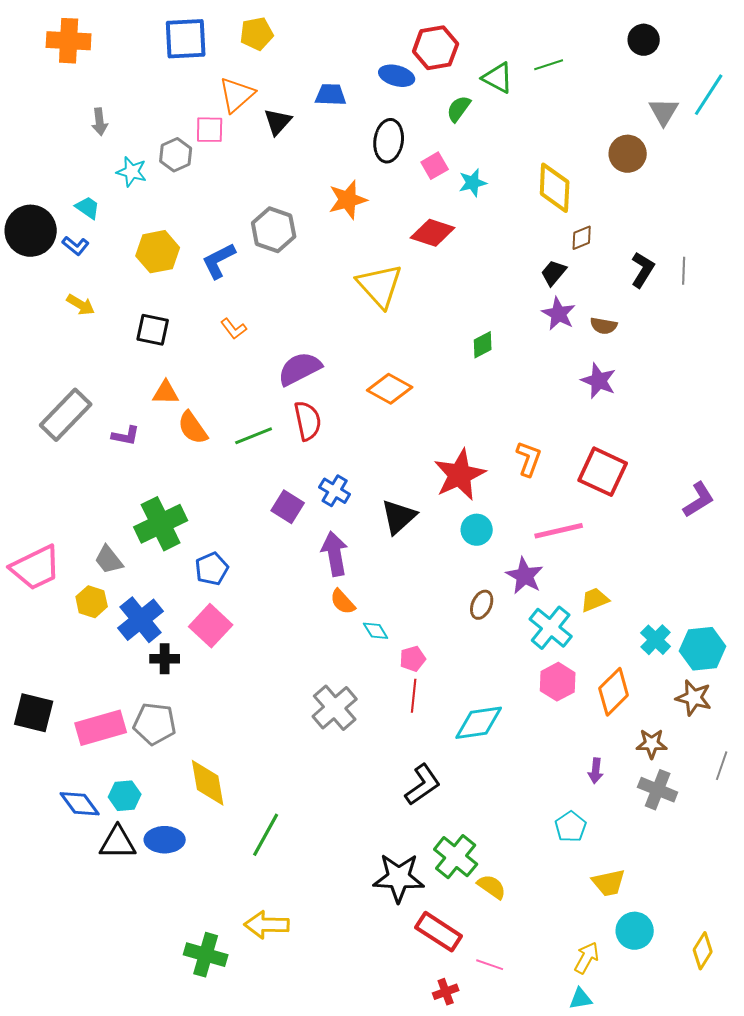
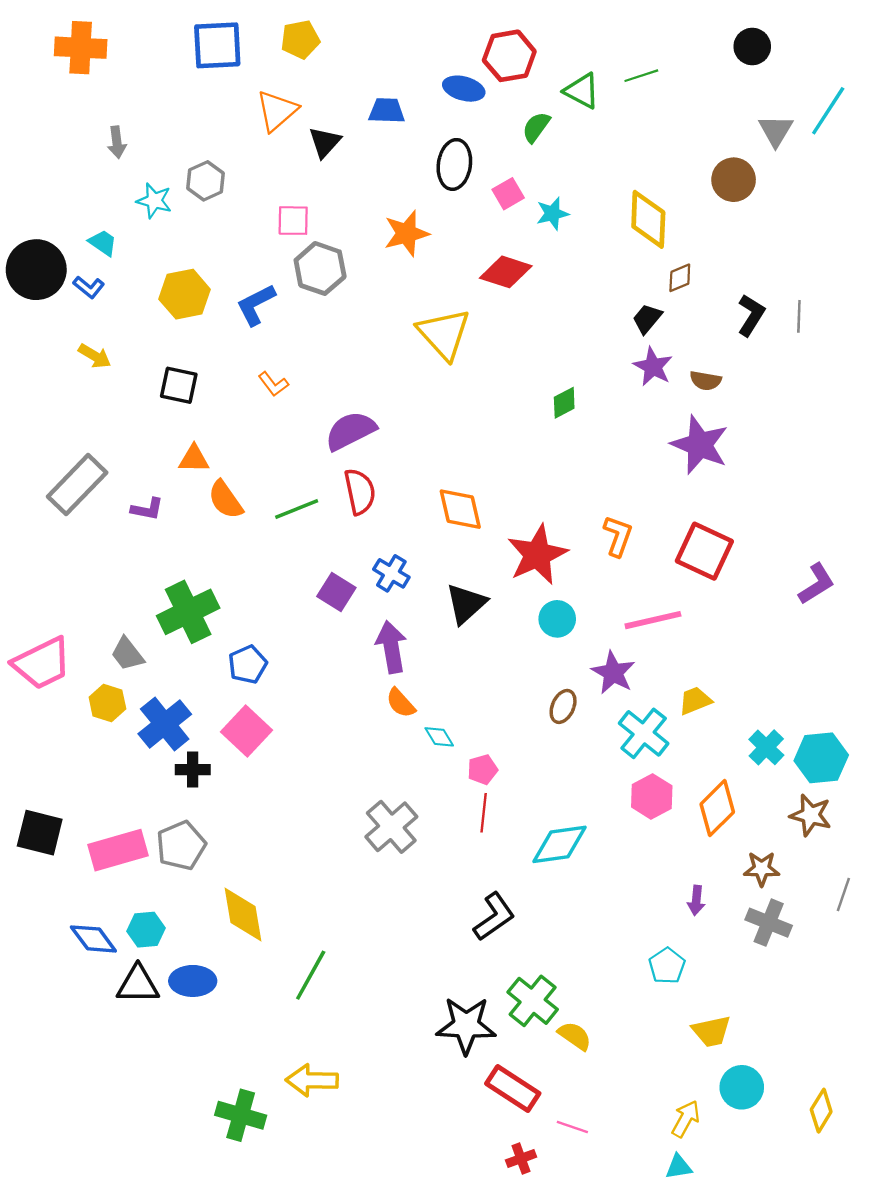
pink square: (210, 130) -> (293, 221), moved
purple star: (599, 381) -> (700, 445), size x1.4
orange diamond: (390, 389) -> (460, 509), moved, turned 48
gray pentagon: (155, 724) -> (181, 845), turned -30

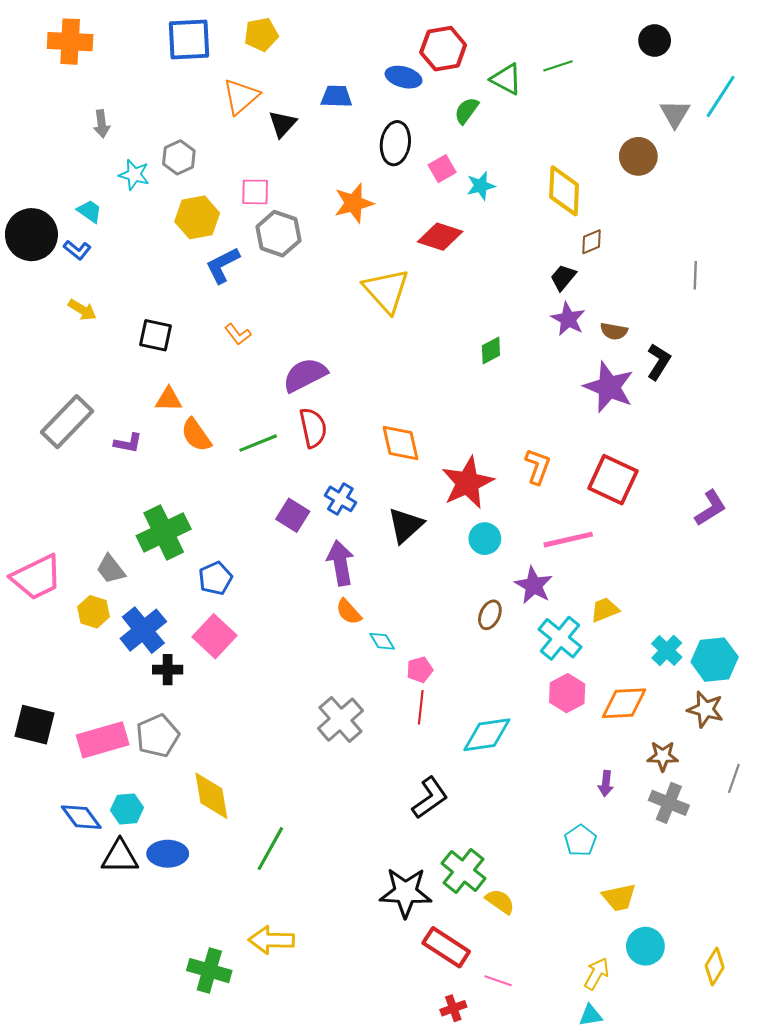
yellow hexagon: (185, 294) -> (197, 217), moved
black L-shape: (751, 315) -> (659, 362), moved
orange diamond: (717, 808) -> (624, 703), turned 42

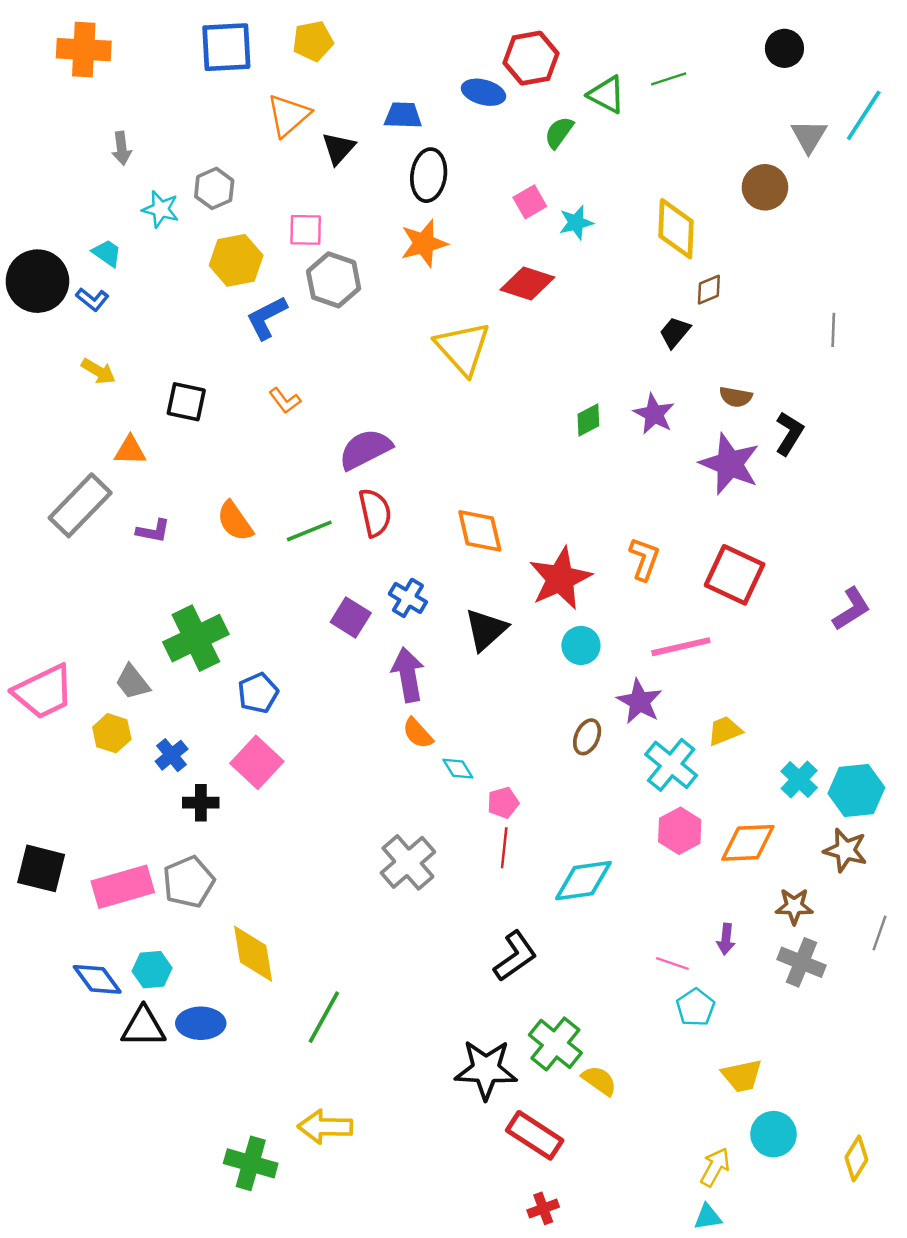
black ellipse: (395, 143) -> (429, 175), moved
purple star: (568, 319) -> (654, 414), moved
orange triangle: (169, 399) -> (130, 450), moved
blue cross: (143, 630) -> (172, 755), size x0.6
pink line: (498, 981) -> (672, 964), moved

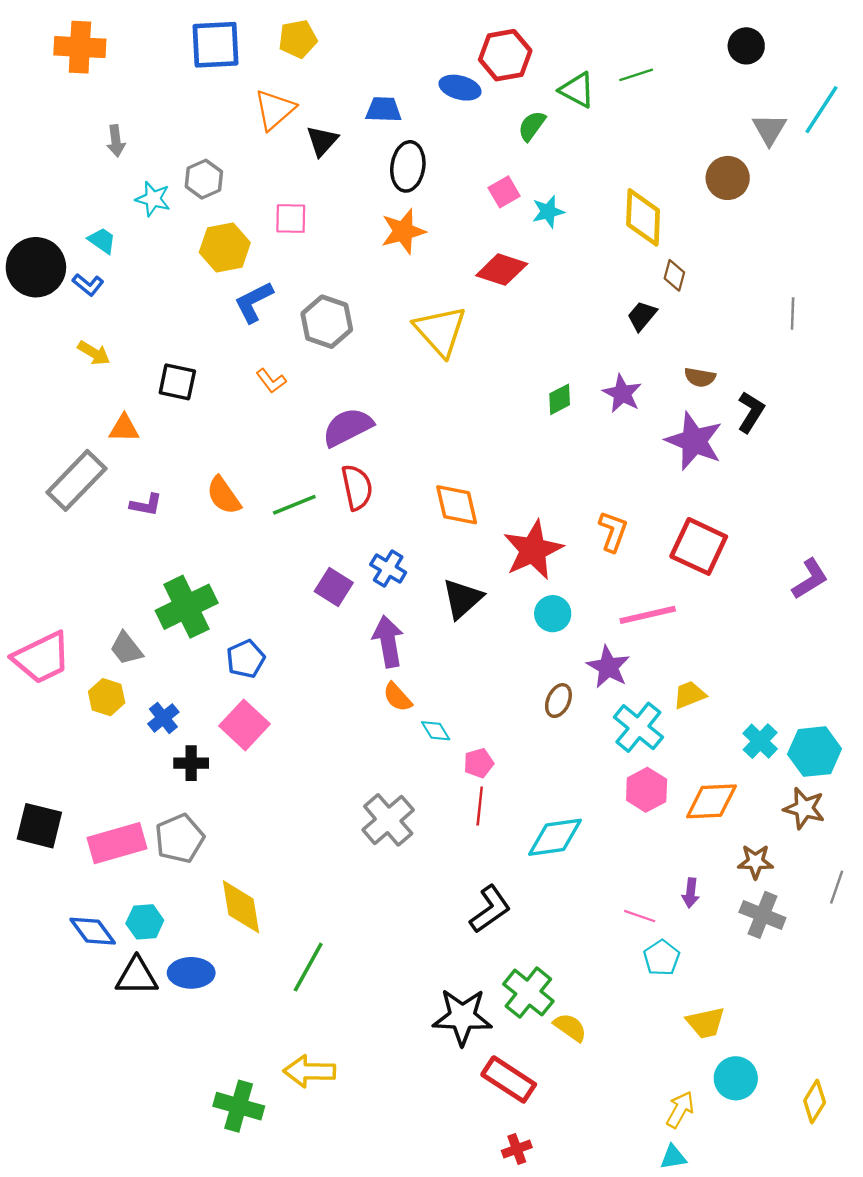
gray hexagon: (334, 280) -> (327, 322), moved
brown diamond: (709, 290) -> (674, 275), turned -52

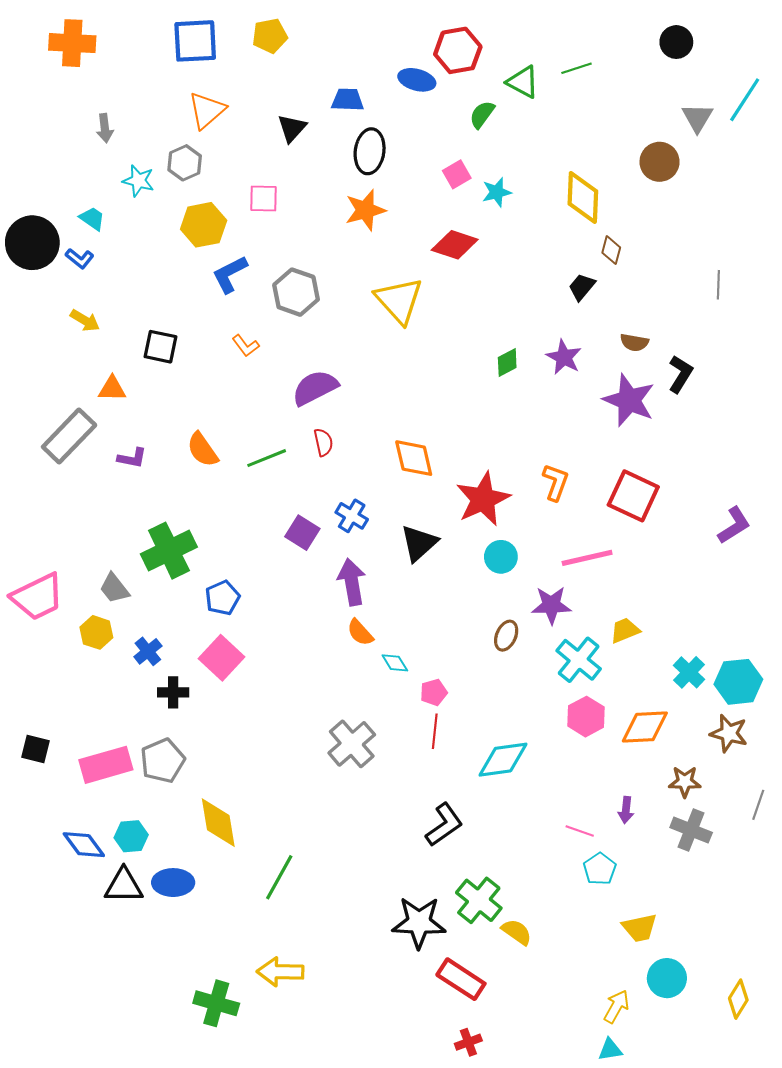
orange triangle: (275, 110) -> (207, 110), moved
red semicircle: (357, 487) -> (323, 442), size x0.7
purple star: (608, 667) -> (551, 605), turned -30
black square: (39, 826) -> (35, 749), size x0.7

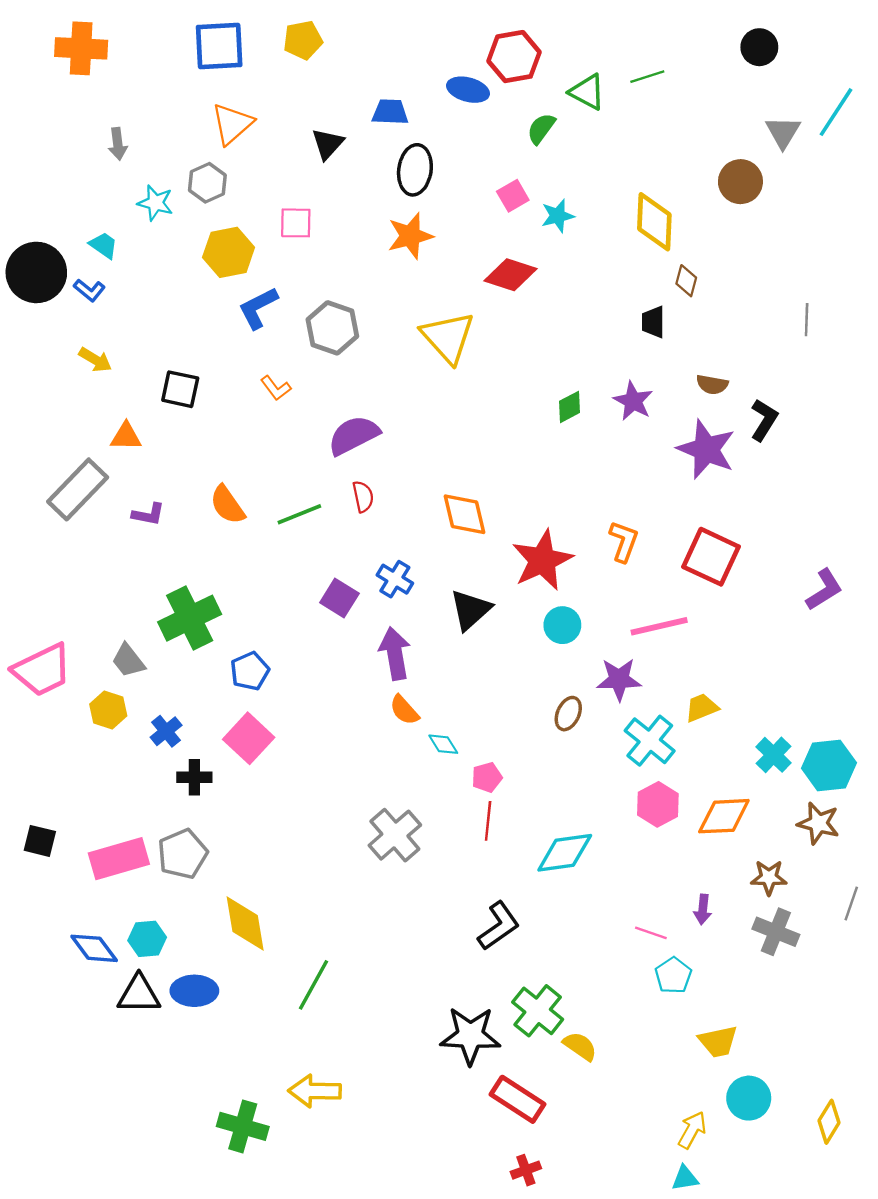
black trapezoid: (582, 287) -> (653, 322), turned -40

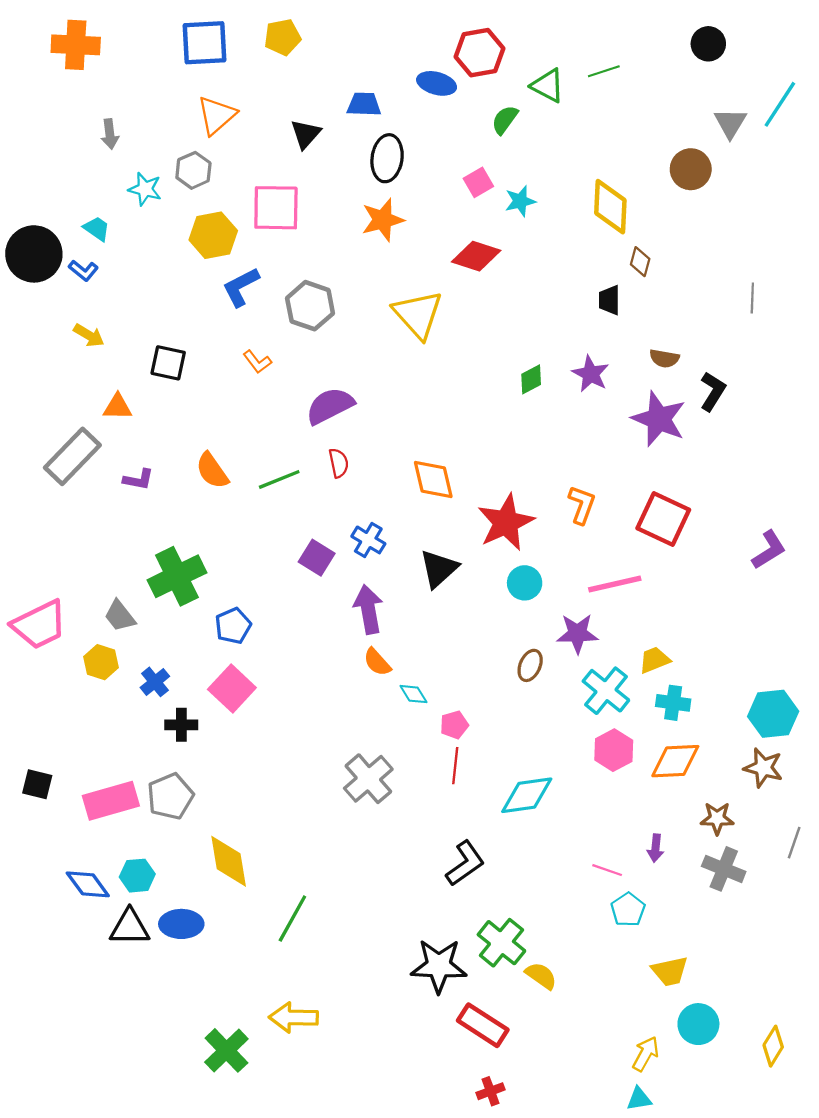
pink square: (296, 223) -> (276, 208), size x1.6
cyan cross: (774, 755) -> (673, 703), moved, turned -36
green cross: (243, 1126) -> (226, 1050), turned 30

